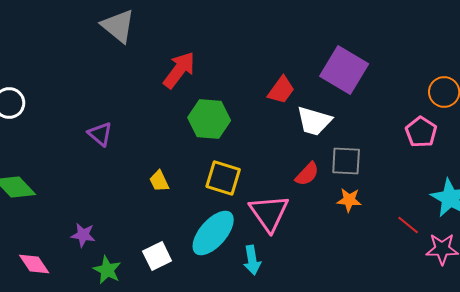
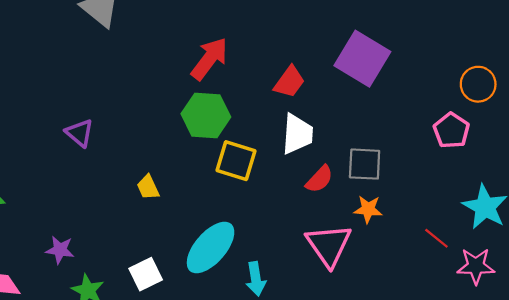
red arrow: (179, 70) -> (209, 59), moved
white trapezoid: (314, 121) -> (297, 134), moved, turned -102
yellow square: (223, 178) -> (236, 161), moved
pink triangle: (269, 213) -> (329, 245), moved

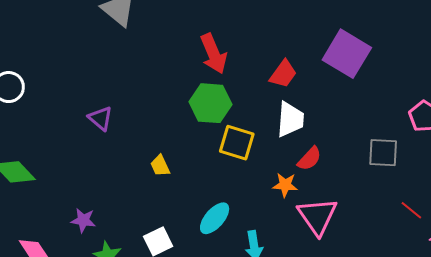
red arrow: (209, 59) -> (214, 54), turned 120
gray square: (365, 164) -> (383, 153), moved
orange star: (368, 209) -> (285, 185), moved
cyan ellipse: (211, 248) -> (215, 218), size x0.7

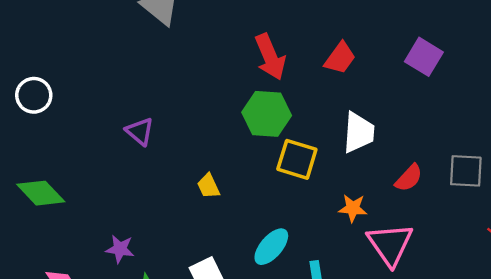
purple square: (347, 54) -> (424, 57), size x0.7
red trapezoid: (283, 74) -> (340, 58), moved
red semicircle: (309, 159) -> (409, 178), moved

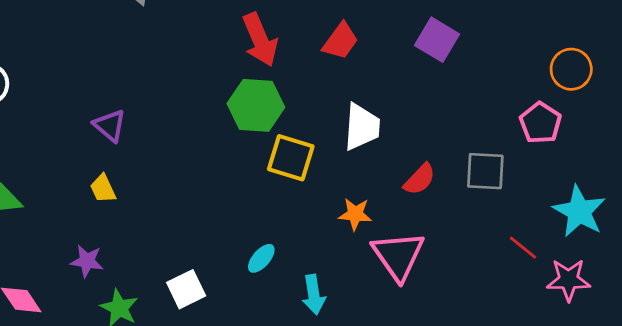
yellow trapezoid: (208, 186) -> (103, 189), moved
cyan ellipse: (271, 247) -> (261, 258), size x0.7

